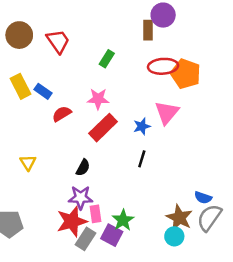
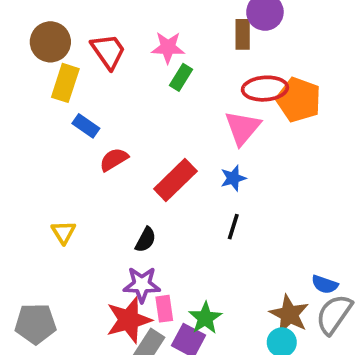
yellow rectangle: (20, 86) -> (65, 83), moved, turned 45
pink star: (98, 99) -> (168, 48), moved
pink triangle: (167, 113) -> (243, 128), moved

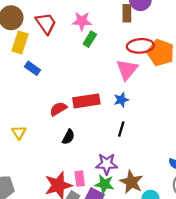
red semicircle: (114, 159) -> (58, 109), moved
red rectangle: (175, 180) -> (86, 101), turned 35
purple star: (142, 284) -> (107, 164), moved
brown star: (289, 314) -> (131, 182), moved
green star: (205, 318) -> (104, 184), turned -30

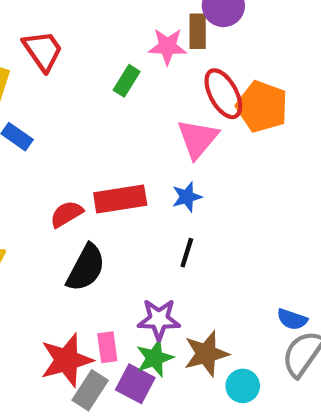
pink star: (82, 21) -> (167, 46), moved
red ellipse: (140, 46) -> (223, 94), turned 65
black semicircle: (68, 137) -> (86, 268), size x1.6
brown star: (131, 182) -> (206, 354), turned 30
green star: (104, 184) -> (155, 358), turned -30

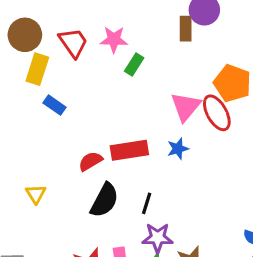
pink star: (167, 46) -> (114, 40), moved
red ellipse: (223, 94) -> (217, 113), moved
black line: (187, 253) -> (147, 203), moved

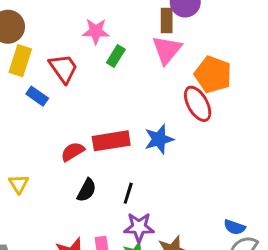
red trapezoid: (73, 43) -> (63, 68), moved
pink triangle: (186, 107) -> (167, 50), moved
blue star: (178, 149) -> (159, 139), size x1.4
black semicircle: (104, 200) -> (87, 190), size x0.7

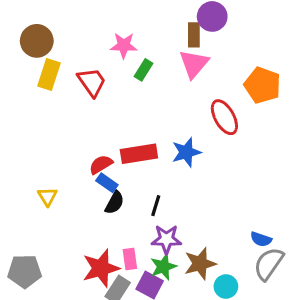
orange pentagon: (213, 74) -> (263, 85), moved
blue rectangle: (37, 96) -> (107, 183), moved

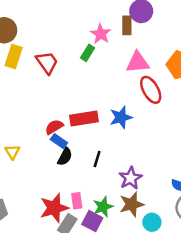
pink star: (124, 45) -> (101, 34), moved, turned 30
pink triangle: (194, 64) -> (138, 62), moved, turned 45
purple star: (166, 239) -> (130, 178), moved, turned -30

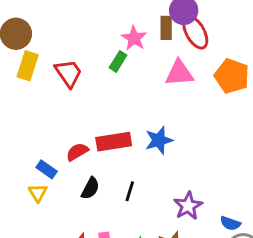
red ellipse: (151, 90) -> (195, 32), moved
blue rectangle: (59, 141) -> (47, 169), moved
yellow triangle: (12, 152) -> (38, 193), moved
purple star: (130, 178) -> (188, 206), moved

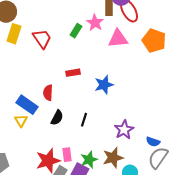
pink star: (134, 38) -> (95, 23), moved
red rectangle: (114, 142) -> (73, 73), moved, size x0.6
red semicircle: (77, 152) -> (48, 93), turned -56
blue rectangle: (47, 169) -> (27, 105), size x1.5

